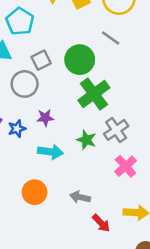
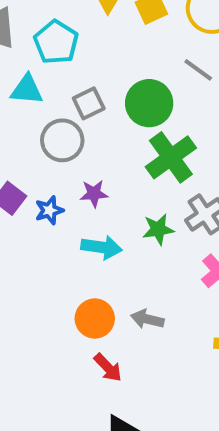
green star: (86, 140) -> (158, 229), turned -30
orange circle: (35, 192) -> (95, 319), moved
red arrow: (101, 223) -> (108, 368), moved

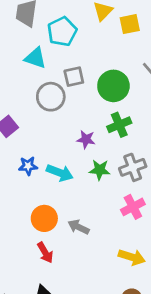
green cross: (171, 157) -> (119, 125), size x0.7
purple star: (94, 194) -> (86, 139), moved
blue star: (49, 210) -> (28, 166), moved

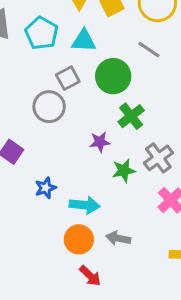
cyan triangle: (35, 58) -> (84, 41), moved
cyan arrow: (60, 173) -> (85, 205), moved

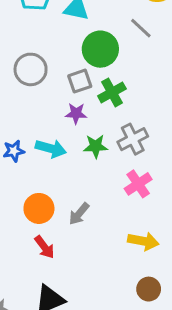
gray square: (68, 78) -> (80, 81), moved
cyan arrow: (85, 205) -> (51, 148), moved
gray arrow: (118, 238) -> (79, 214), turned -70

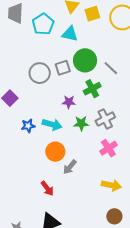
gray line: (141, 28) -> (111, 68), moved
gray square: (80, 81) -> (63, 68), moved
orange circle: (39, 208) -> (55, 152), moved

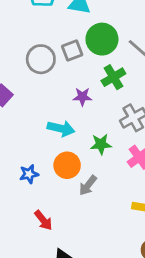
green star: (81, 123) -> (101, 144), moved
blue star: (28, 126) -> (29, 174), moved
red arrow: (47, 188) -> (43, 220), moved

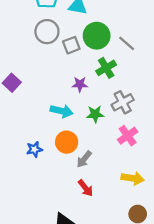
gray circle: (41, 59) -> (47, 32), moved
green star: (101, 144) -> (95, 114), moved
red arrow: (43, 220) -> (85, 188), moved

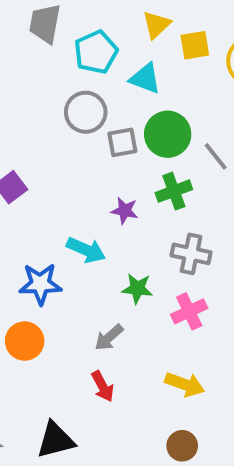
gray cross: (123, 102) -> (191, 254), turned 30
green star: (95, 114) -> (137, 289), moved
orange circle: (67, 142) -> (25, 341), moved
blue star: (34, 149) -> (40, 284), moved, size x1.5

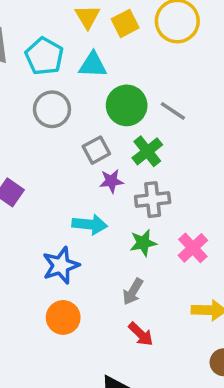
gray square: (122, 142) -> (96, 150), moved
gray cross: (191, 254) -> (153, 200), moved

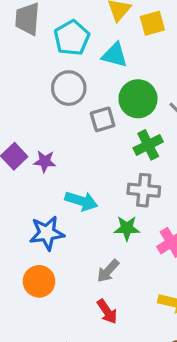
gray square: (96, 150) -> (103, 119), moved
purple star: (111, 181) -> (45, 161), moved

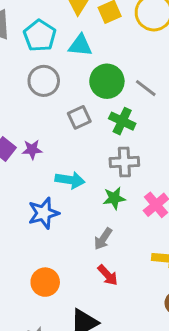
gray square: (103, 119) -> (79, 117), moved
green cross: (148, 145) -> (122, 121), turned -30
orange circle: (39, 281) -> (45, 282), moved

